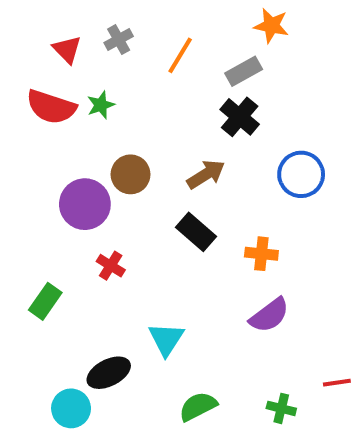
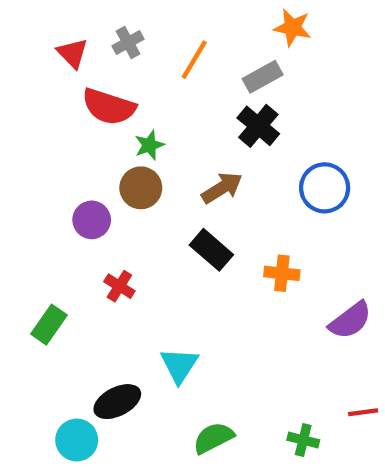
green star: (101, 105) -> (149, 145), moved
red semicircle: (51, 107) -> (109, 107), moved
purple circle: (85, 204) -> (92, 220), size x0.7
purple semicircle: (269, 315) -> (350, 320), moved

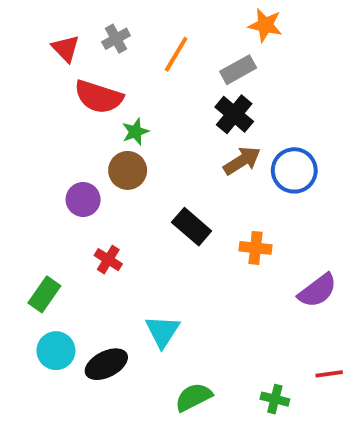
brown arrow: (222, 188) -> (242, 161), moved
cyan circle: (77, 440) -> (56, 351), moved

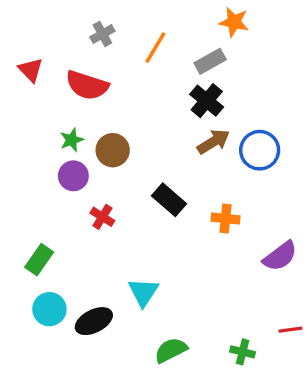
red triangle: (66, 48) -> (31, 70), moved
green star: (135, 132) -> (72, 140), moved
red cross: (108, 260) -> (102, 217), moved

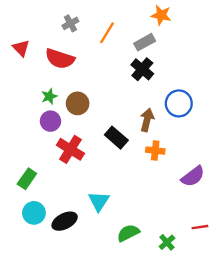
brown arrow: (213, 142) -> (147, 120), moved, turned -45
red cross: (102, 217) -> (70, 149), size x1.6
green semicircle: (171, 350) -> (128, 233), moved
green cross: (243, 352) -> (167, 242), turned 35

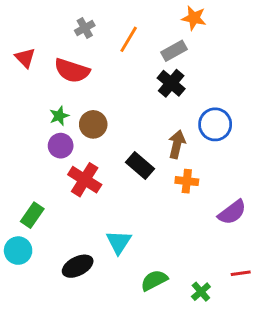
cyan circle: (34, 213) -> (18, 251), moved

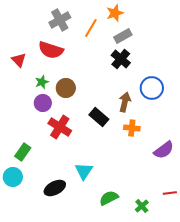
orange star: (194, 18) -> (115, 13), moved, turned -30
gray cross: (85, 28) -> (60, 20), size x1.5
red triangle: (25, 58) -> (19, 60), moved

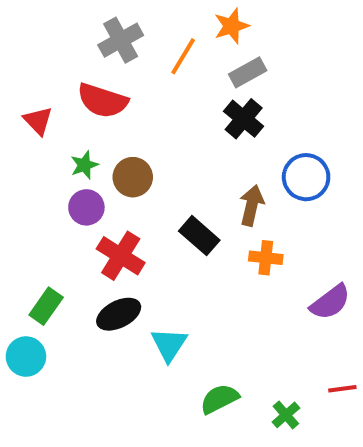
black ellipse: (55, 188) -> (119, 314), moved

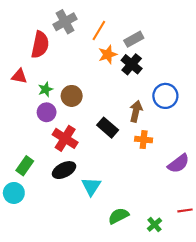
orange star: (231, 26) -> (108, 54), moved
red semicircle: (103, 101) -> (40, 45), moved, turned -96
red triangle: (38, 121) -> (19, 76), moved, turned -35

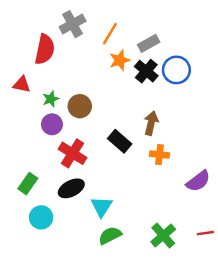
blue circle: (165, 96) -> (176, 70), moved
cyan circle: (14, 193) -> (41, 217), moved
green semicircle: (119, 216) -> (110, 236), moved
green cross: (154, 225) -> (163, 236), moved, size x1.5

